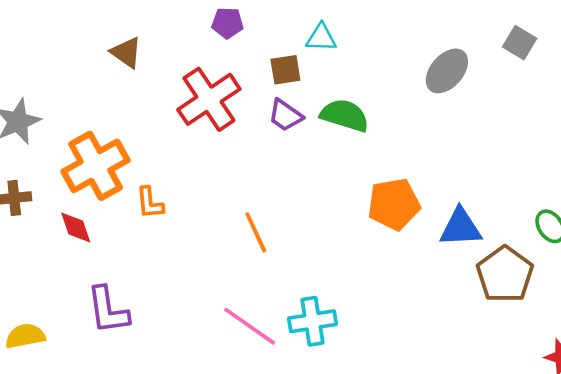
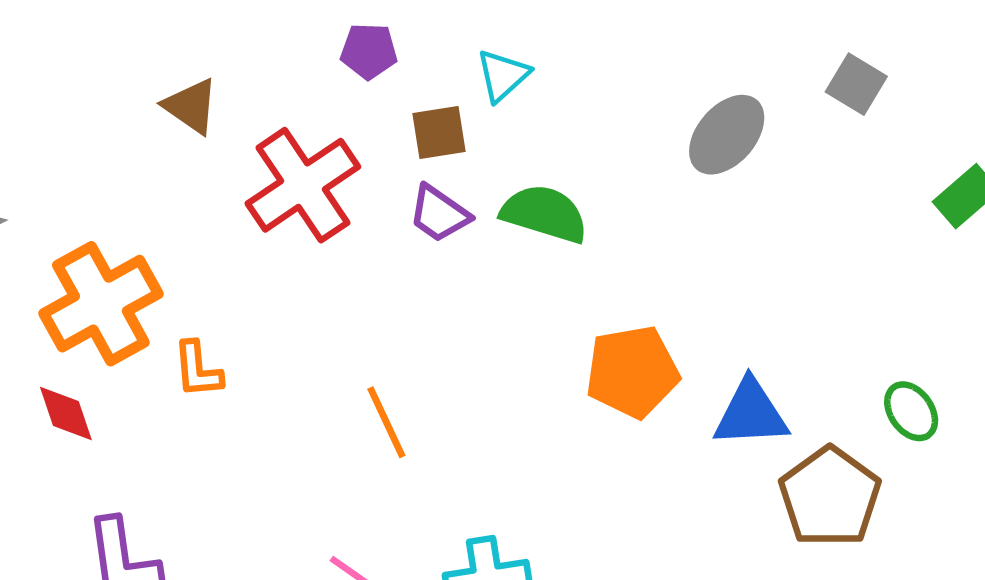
purple pentagon: (227, 23) -> (369, 51), moved
cyan triangle: (321, 38) -> (503, 75), turned -44
brown triangle: (126, 52) -> (191, 106), moved

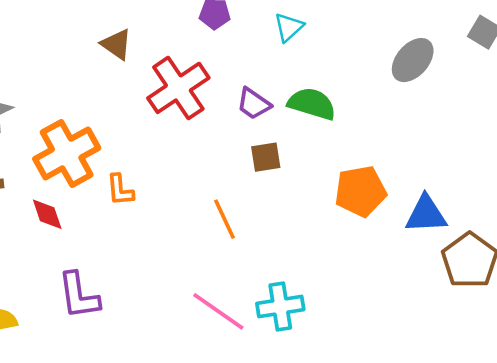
brown square: (439, 132) -> (266, 157), moved

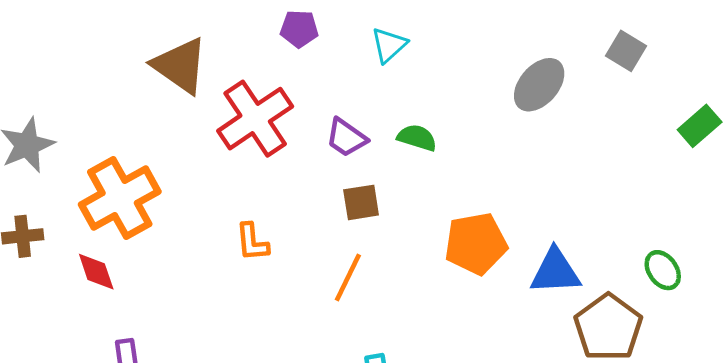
brown triangle: (116, 44) -> (180, 66), size x1.5
green semicircle: (312, 104) -> (417, 138), size x0.7
orange L-shape: (120, 190) -> (252, 242), moved
orange line: (224, 219) -> (348, 277), moved, turned 51

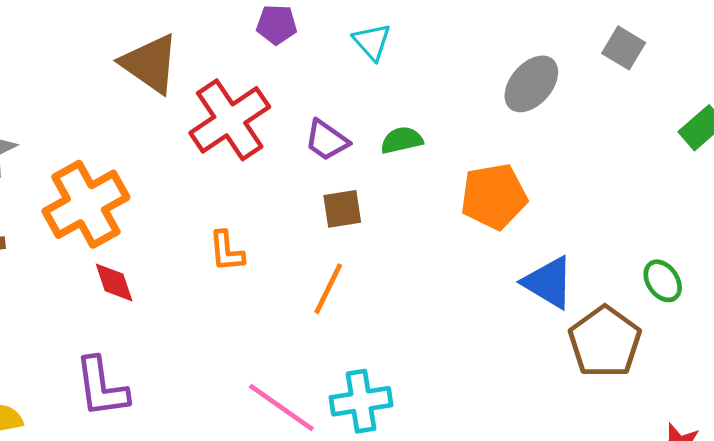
cyan triangle: (389, 45) -> (372, 42), turned -30
green semicircle: (417, 138) -> (402, 140), turned -30
orange pentagon: (476, 244) -> (494, 196), moved
red diamond: (96, 272) -> (114, 282), moved
blue triangle: (555, 272) -> (549, 282), turned 34

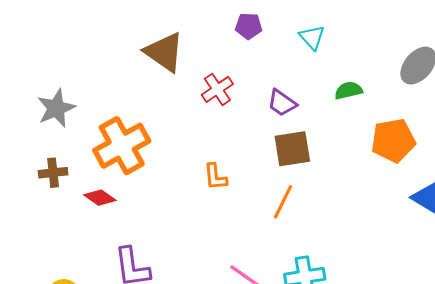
red cross: (230, 120) -> (217, 89), size x0.6
green semicircle: (402, 140) -> (349, 91), moved
brown square: (342, 209) -> (292, 149), size x1.4
red diamond: (114, 282) -> (100, 198), moved, turned -36

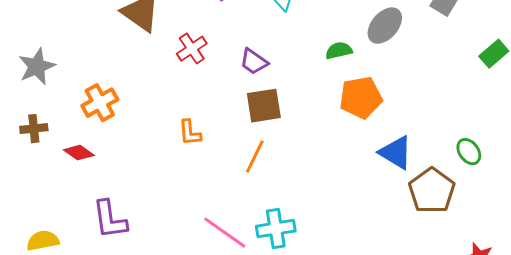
green semicircle: (349, 91) -> (339, 51), moved
orange cross: (122, 146) -> (100, 103), size x0.7

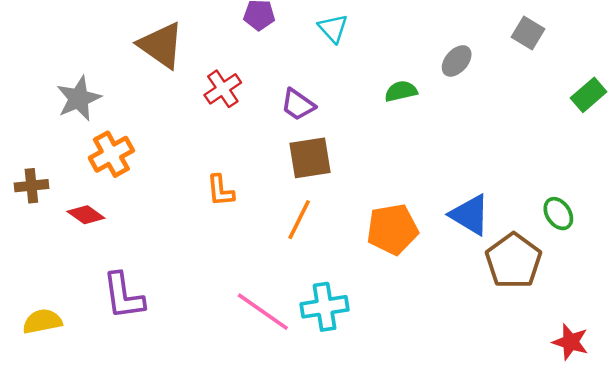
gray ellipse: (385, 26) -> (457, 61), size x0.7
gray star: (37, 67) -> (79, 99), moved
orange pentagon: (361, 98) -> (392, 229), moved

